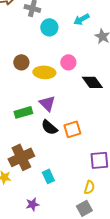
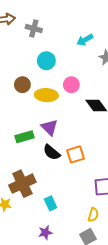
cyan circle: (49, 27) -> (46, 61), moved
purple star: (32, 204) -> (45, 233), moved

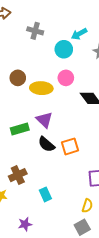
gray cross: (34, 28) -> (35, 31), moved
cyan circle: (46, 61) -> (64, 49), moved
brown cross: (22, 184) -> (18, 175), size x0.7
purple star: (45, 233) -> (25, 224), moved

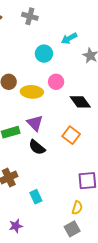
gray cross: (35, 31) -> (30, 16), moved
cyan circle: (64, 49) -> (44, 54), moved
orange square: (70, 146) -> (71, 135), moved, turned -36

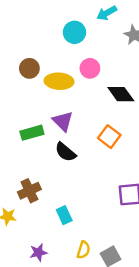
yellow semicircle: (77, 208) -> (83, 250), moved

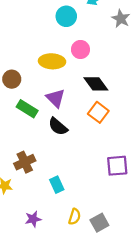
brown circle: (29, 68) -> (12, 79), moved
black diamond: (121, 94) -> (96, 84), moved
green rectangle: (32, 133) -> (27, 109), turned 48

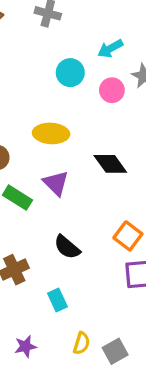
pink circle: (80, 49) -> (112, 90), moved
orange square: (98, 112) -> (128, 236), moved
black semicircle: (58, 127) -> (67, 247), moved

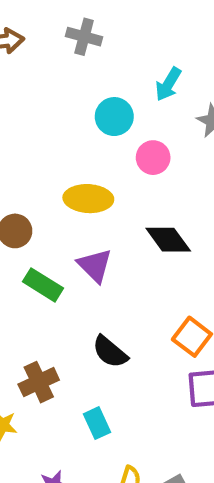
cyan arrow: (110, 49) -> (168, 84), turned -30
pink circle: (112, 90) -> (153, 158), moved

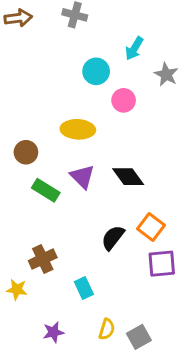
black diamond: (168, 240) -> (128, 177), moved
black semicircle: (110, 352) -> (113, 238), moved, turned 88

